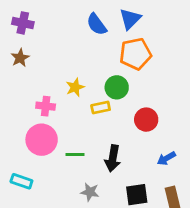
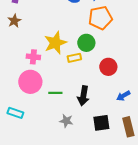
yellow star: (75, 87) -> (55, 43), size x1.6

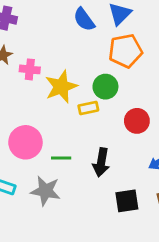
pink cross: (33, 57) -> (30, 69), moved
gray star: (66, 121) -> (45, 191), moved, size x1.5

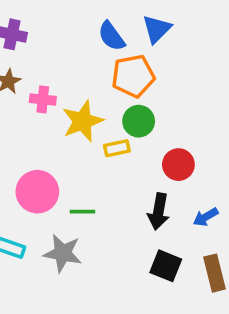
orange pentagon: (125, 51) -> (133, 76), moved
black arrow: (101, 162) -> (159, 212), moved
black square: (127, 201) -> (166, 266), turned 30

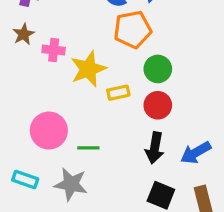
green circle: (139, 121) -> (158, 69), moved
red circle: (178, 165) -> (158, 105), moved
blue arrow: (206, 217) -> (196, 153), size x1.4

